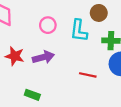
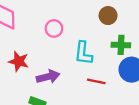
cyan L-shape: (79, 31) -> (83, 53), moved
purple arrow: (43, 57) -> (48, 77), moved

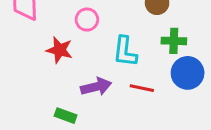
red star: (19, 61) -> (59, 50), moved
purple arrow: (48, 77) -> (96, 87), moved

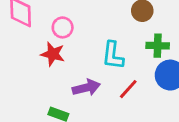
pink circle: (87, 20) -> (63, 27), moved
red line: (142, 88) -> (128, 89), turned -60

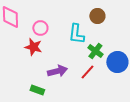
green cross: (158, 46) -> (95, 51), moved, turned 35
cyan L-shape: (113, 55) -> (76, 34), moved

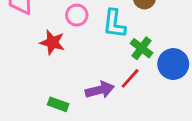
pink circle: (40, 28) -> (77, 15), moved
purple arrow: (57, 71) -> (100, 90), moved

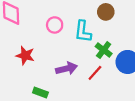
red star: (52, 42) -> (25, 55), moved
purple arrow: (100, 90) -> (67, 69), moved

